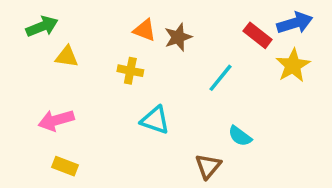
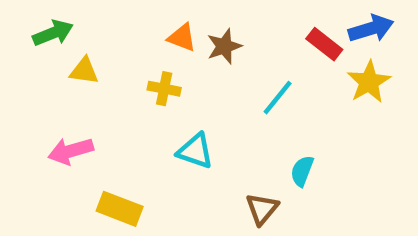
cyan semicircle: (240, 136) -> (302, 171), turned 75
yellow rectangle: (65, 166) -> (120, 209), moved, size x1.4

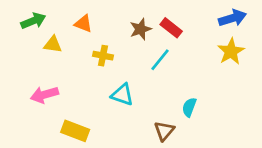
orange triangle: (182, 37) -> (83, 24), moved
red rectangle: (324, 44) -> (171, 28), moved
cyan line: (278, 98) -> (160, 60), moved

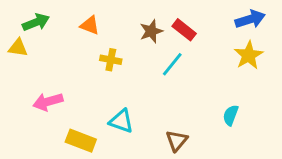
yellow triangle: (53, 44) -> (18, 48), moved
cyan triangle: (122, 95) -> (121, 121), moved
cyan semicircle: (189, 107) -> (231, 115), moved

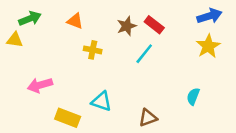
brown triangle: (177, 141) -> (148, 118), turned 30

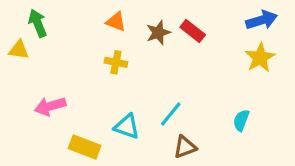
green arrow: (30, 19) -> (38, 23), turned -90
orange triangle: (75, 21) -> (116, 22), moved
cyan line: (144, 54) -> (171, 114), moved

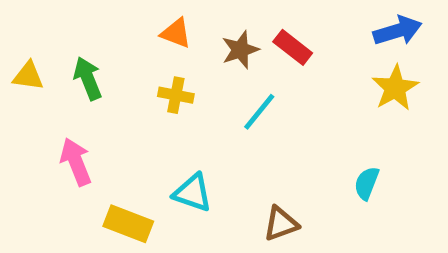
green arrow: (38, 23) -> (88, 78), moved
pink arrow: (50, 106) -> (76, 162), turned 84
cyan line: (171, 114) -> (259, 112), moved

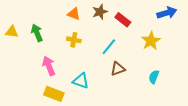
brown star: (240, 50) -> (100, 12), moved
yellow star: (395, 88) -> (151, 41), moved
pink arrow: (76, 162) -> (49, 66), moved
brown triangle: (281, 224) -> (118, 69), moved

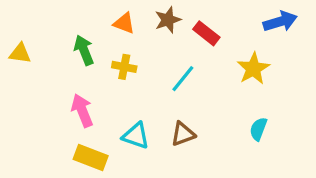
green arrow: (37, 33) -> (84, 50), moved
brown triangle: (118, 69) -> (183, 134), moved

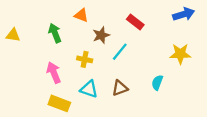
brown star: (168, 20) -> (101, 35), moved
yellow cross: (124, 67) -> (85, 59), moved
yellow star: (253, 69) -> (180, 54), moved, turned 30
cyan semicircle: (258, 129) -> (157, 83), moved

